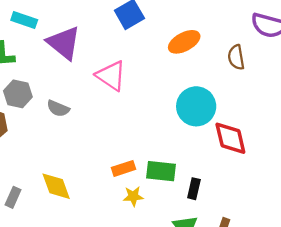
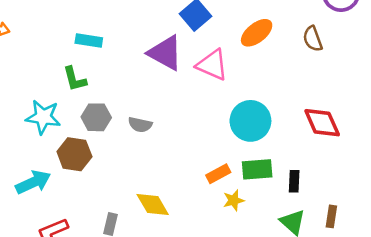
purple triangle: (64, 43) -> (165, 53), moved
pink triangle: (111, 76) -> (212, 65), moved
cyan circle: (196, 106) -> (250, 121), moved

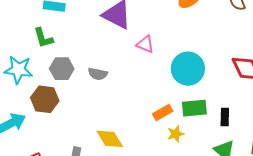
pink triangle: (212, 65) -> (145, 44), moved, size x0.7

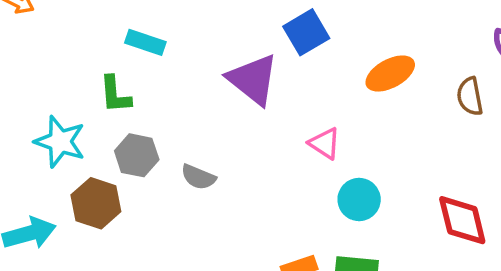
pink triangle: (145, 44) -> (325, 143), moved
cyan circle: (188, 69) -> (359, 199), size x0.7

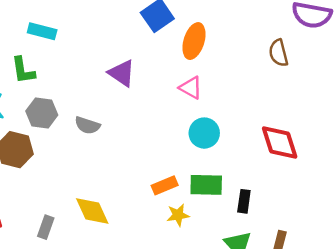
orange ellipse: (390, 74) -> (194, 41), moved, turned -40
purple triangle: (253, 80) -> (122, 73), moved, size x0.7
pink triangle: (325, 143) -> (191, 88), moved

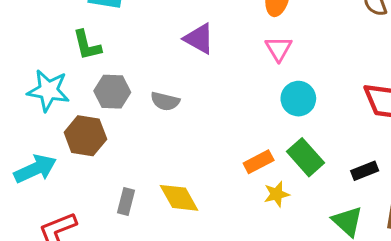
pink triangle: (191, 88) -> (279, 49), turned 35
green rectangle: (206, 185) -> (306, 157), turned 52
black rectangle: (244, 201) -> (365, 171), moved, turned 65
gray rectangle: (46, 227) -> (126, 202), moved

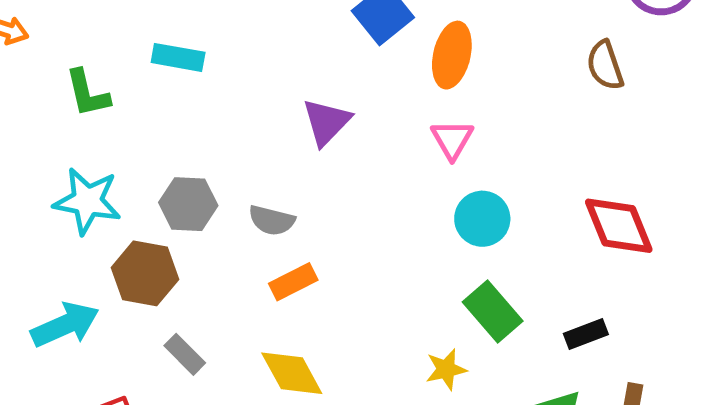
purple triangle: (199, 39) -> (326, 122), turned 44
green L-shape: (87, 45) -> (87, 93), moved
orange rectangle: (259, 162) -> (293, 282), moved
gray rectangle: (126, 202) -> (185, 354), moved, turned -60

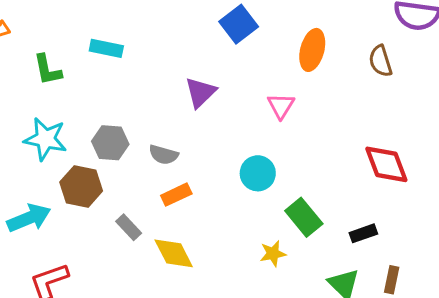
orange ellipse: (452, 55) -> (312, 50), moved
cyan circle: (482, 219) -> (258, 173), moved
gray rectangle: (185, 354) -> (129, 227), moved

